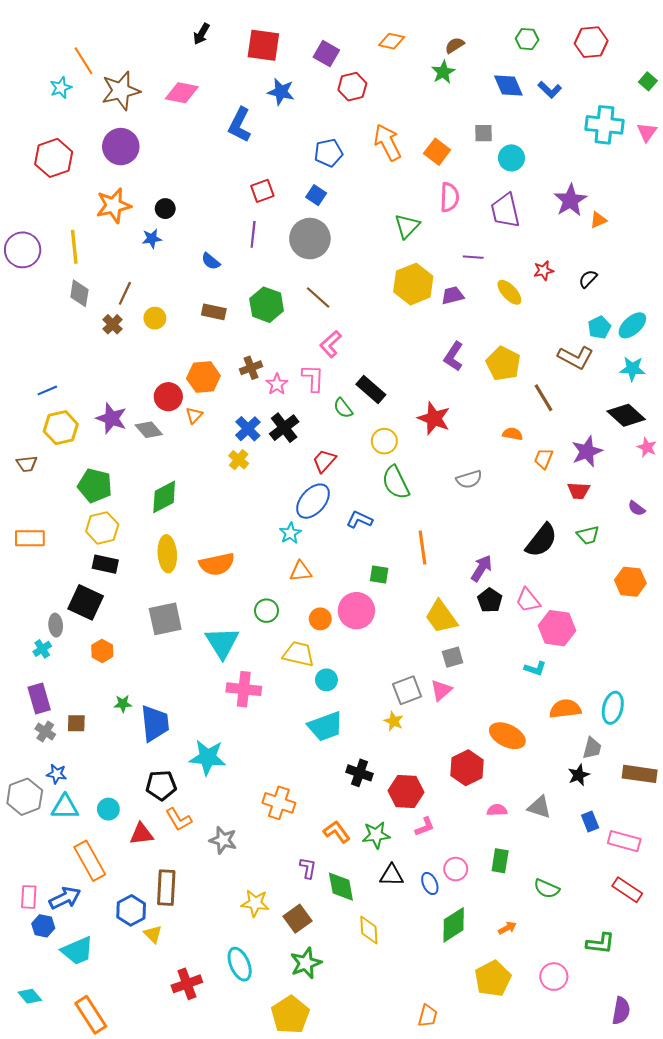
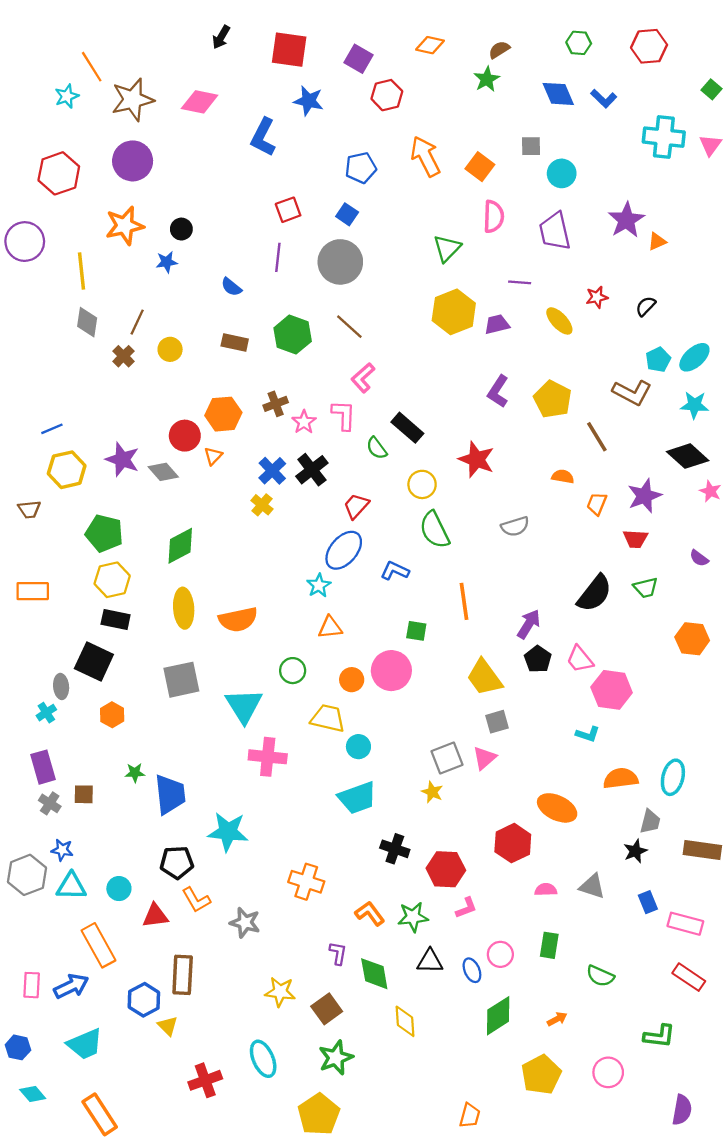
purple circle: (23, 250) -> (25, 242), moved
blue hexagon: (43, 926) -> (18, 1047), moved

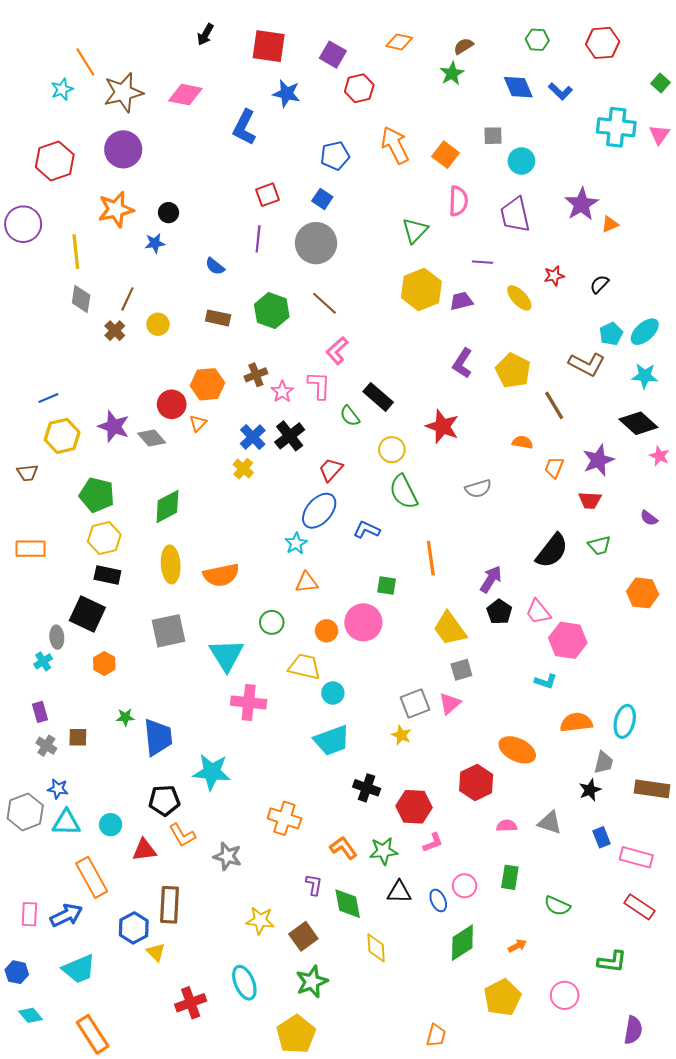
purple rectangle: (43, 767) -> (40, 712), size x0.7

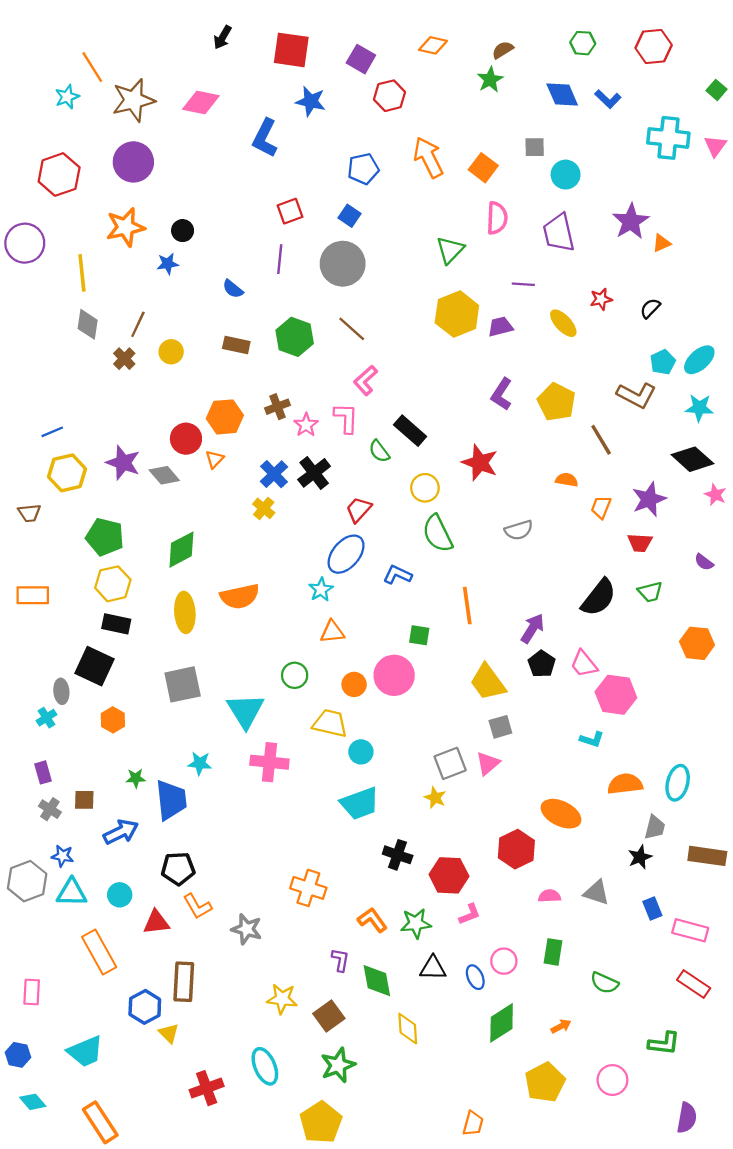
orange semicircle: (221, 575) -> (240, 596), moved
cyan star: (212, 772) -> (200, 763), moved, size x0.6
blue arrow: (66, 915) -> (121, 832), moved

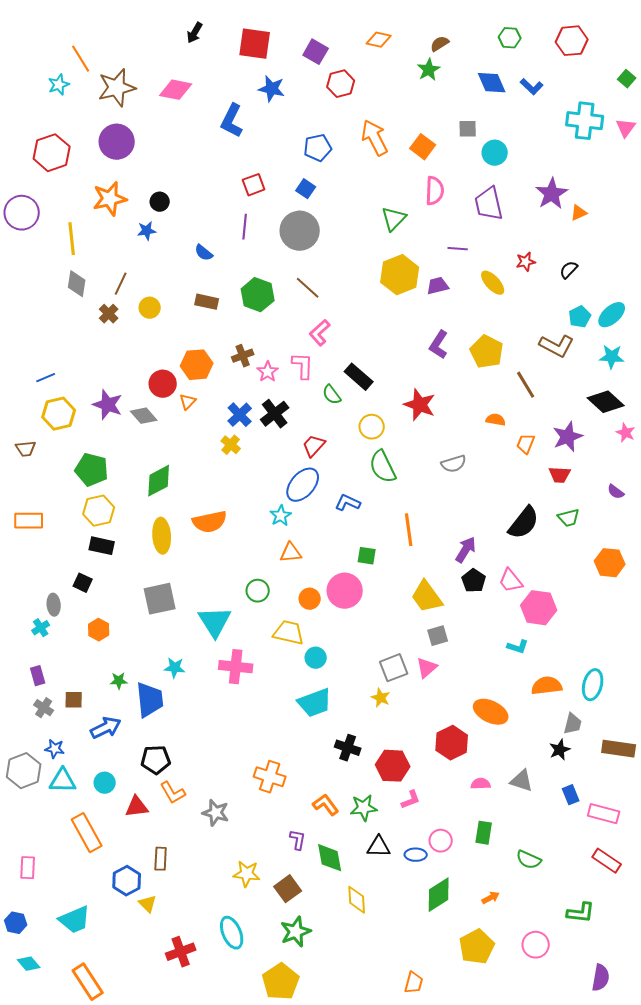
black square: (95, 666) -> (83, 583), size x0.6
blue ellipse: (475, 977) -> (416, 855), turned -65
brown rectangle: (184, 982) -> (161, 859), size x0.7

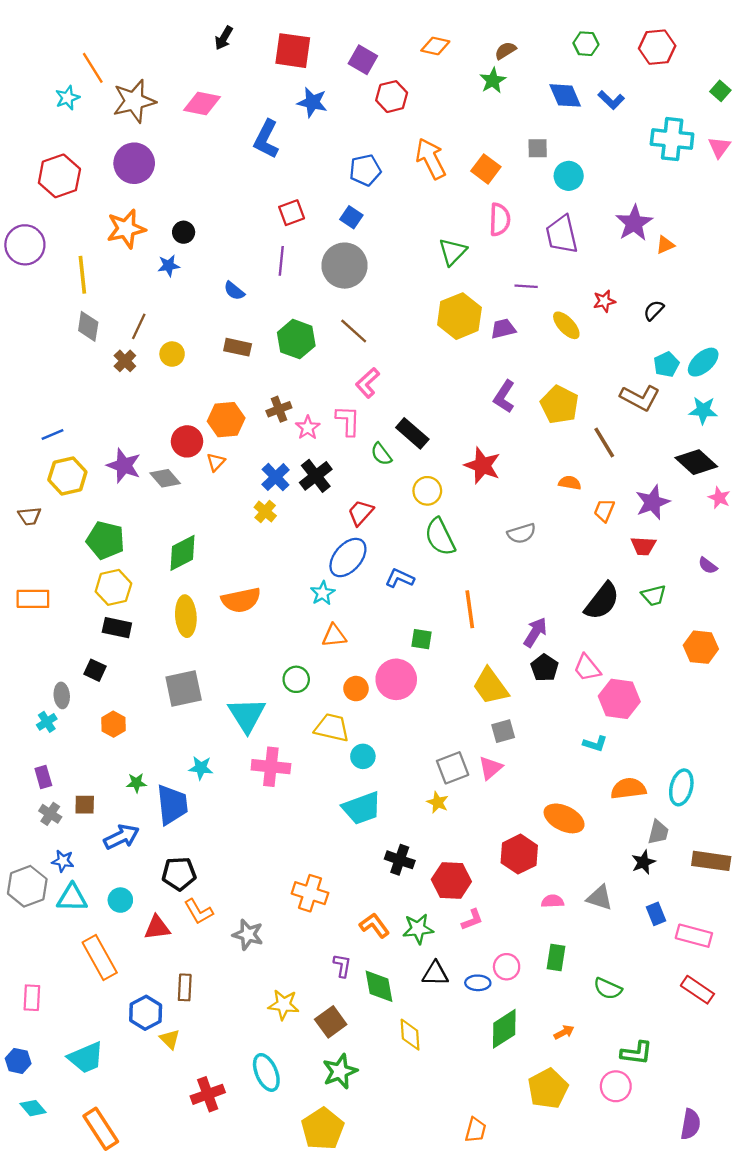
green L-shape: (581, 913) -> (636, 1053), moved

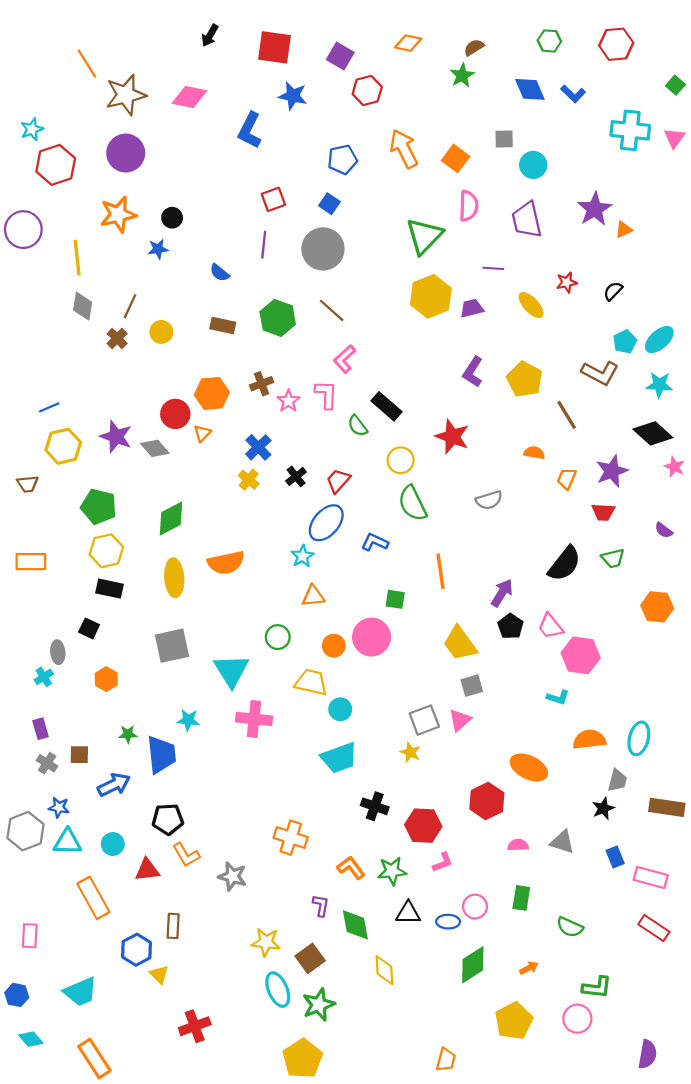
cyan star: (67, 98) -> (32, 129), moved
green triangle: (453, 252) -> (424, 236), size x1.4
black cross: (316, 476) -> (296, 476), moved, size x0.7
cyan ellipse: (266, 1072) -> (278, 990), moved

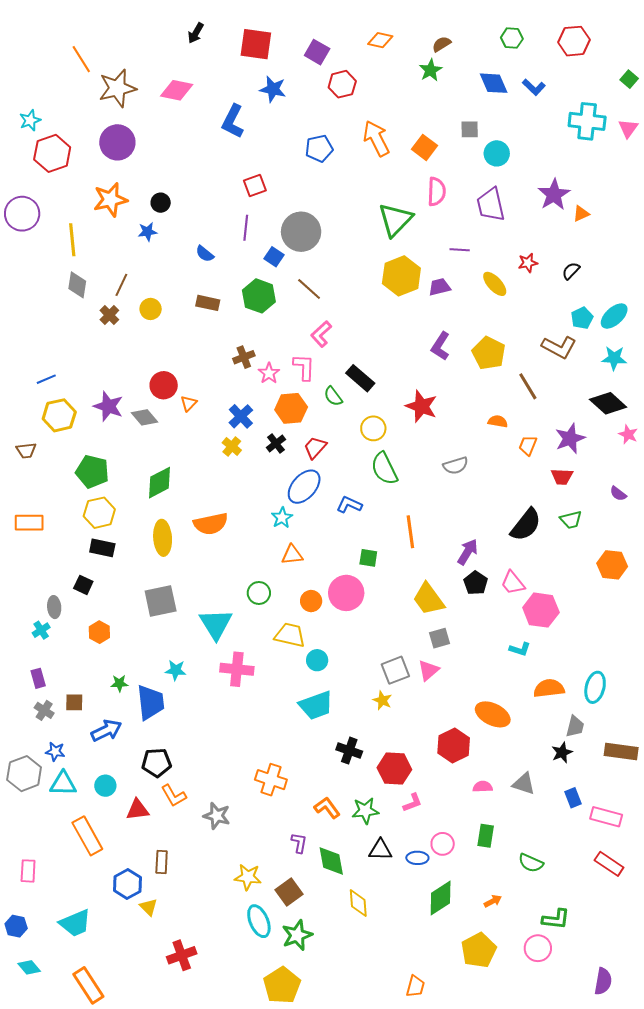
blue square: (329, 204) -> (274, 257), moved
orange hexagon: (212, 393) -> (291, 408), moved

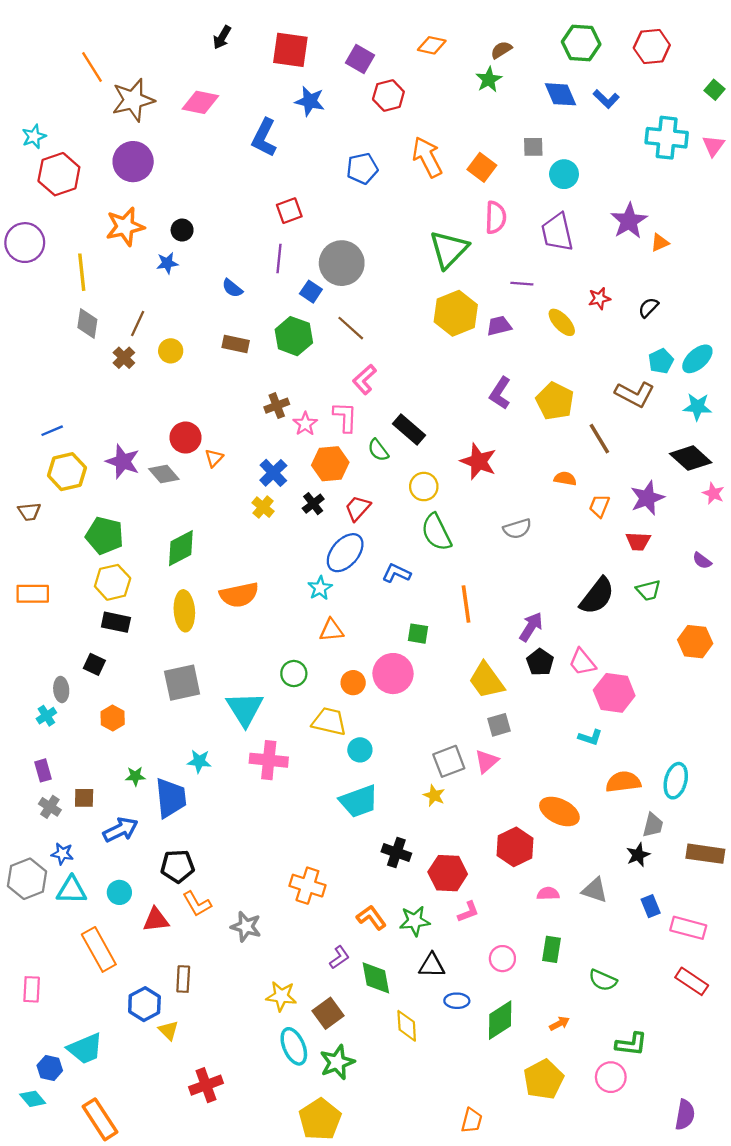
green hexagon: (512, 38) -> (581, 43), size x1.5
purple L-shape: (299, 843) -> (339, 957), turned 45
blue ellipse: (417, 858) -> (457, 1001), moved
blue hexagon: (16, 926) -> (50, 1068), moved

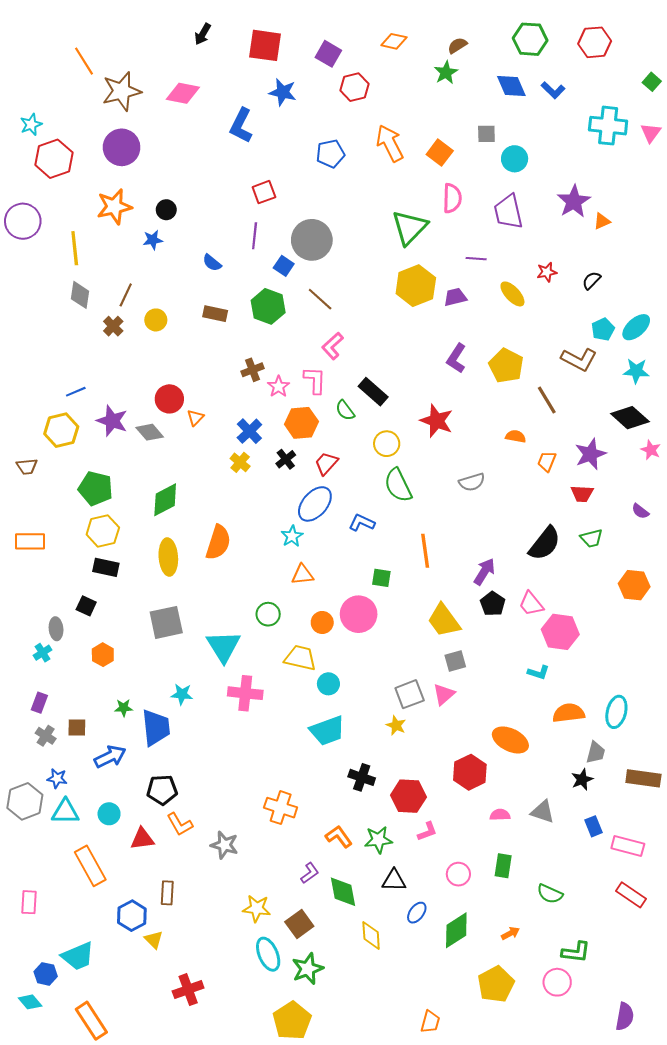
blue line: (52, 431) -> (76, 392), moved
orange semicircle: (239, 595) -> (218, 542), turned -60
purple rectangle: (43, 770) -> (39, 703), turned 36
blue ellipse: (457, 1001) -> (417, 913), turned -55

